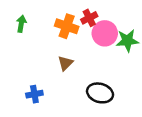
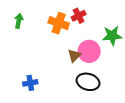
pink circle: (105, 33) -> (89, 51), moved
brown triangle: (65, 63) -> (74, 56), moved

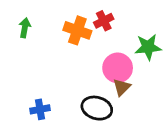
brown triangle: (74, 56) -> (122, 87), moved
black ellipse: (88, 82) -> (97, 108), moved

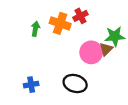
green arrow: (25, 28) -> (35, 29), moved
brown triangle: (122, 87) -> (106, 49), moved

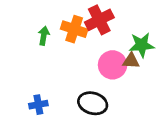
red cross: (80, 16) -> (99, 20), size x1.5
brown triangle: (106, 49) -> (131, 61), turned 48

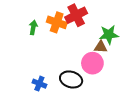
pink circle: (113, 65) -> (92, 63), moved
blue cross: (38, 105) -> (39, 84), moved, turned 32

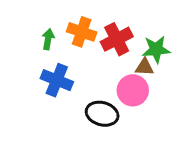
red cross: (76, 15) -> (117, 39), moved
blue cross: (39, 84) -> (57, 80), moved, size x1.5

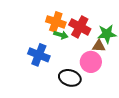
green arrow: (48, 39) -> (61, 35), moved, turned 96
red cross: (117, 39) -> (80, 27), turned -35

